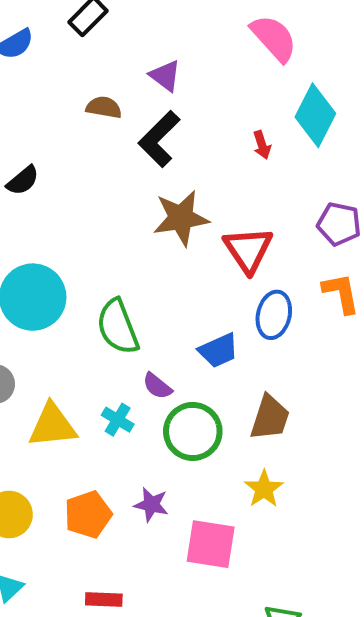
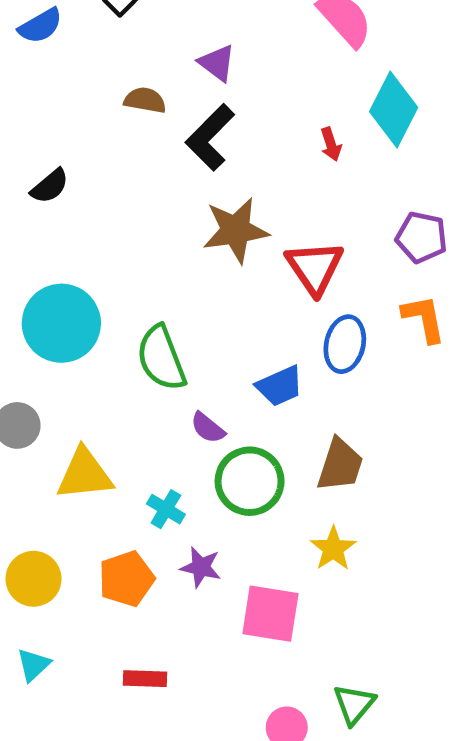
cyan cross: (118, 420) -> (166, 509), moved

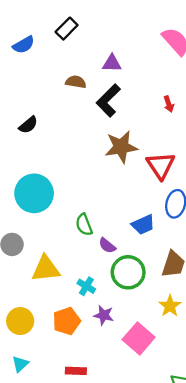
purple triangle: (217, 63) -> (112, 63), turned -36
green semicircle: (161, 358) -> (84, 225), moved, size x0.7
pink square: (270, 614) -> (139, 338), turned 32

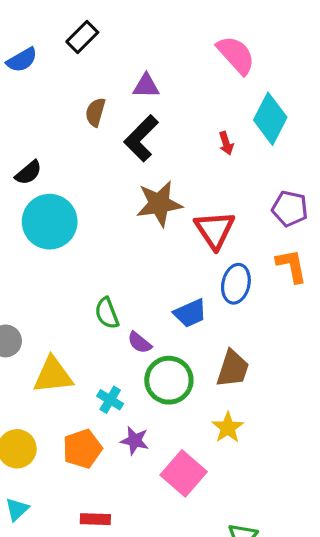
brown semicircle: (76, 82) -> (95, 112), turned -84
cyan circle: (34, 193) -> (50, 222), moved

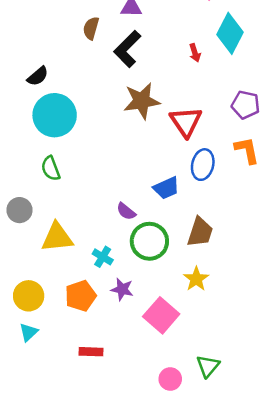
green semicircle: (107, 313) -> (51, 168), moved
cyan triangle: (17, 509) -> (29, 332), moved

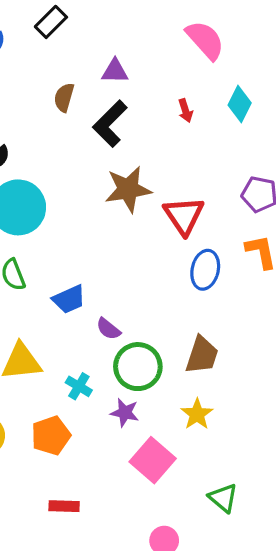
cyan diamond: (230, 33) -> (240, 104), size x0.7
red arrow: (195, 53) -> (185, 111), moved
blue trapezoid: (166, 188) -> (69, 299), moved
purple star: (122, 289) -> (125, 413), moved
green triangle: (208, 366) -> (223, 498), moved, turned -30

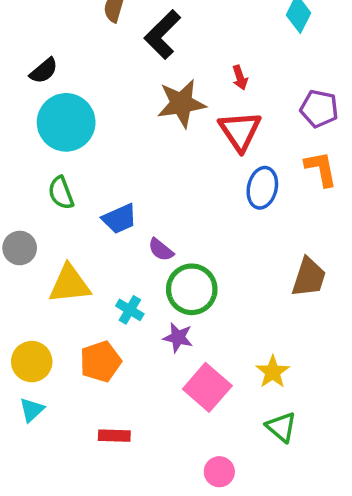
red arrow: (185, 111) -> (240, 78), moved
brown trapezoid: (202, 355) -> (309, 277), moved
yellow star: (197, 414) -> (273, 372), moved

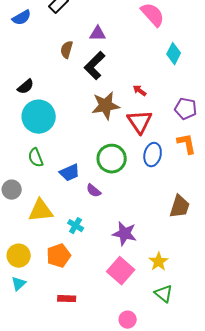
red arrow: (240, 78) -> (140, 91), turned 144
green circle: (192, 289) -> (112, 159), moved
purple star: (178, 337) -> (125, 234), moved, size x1.4

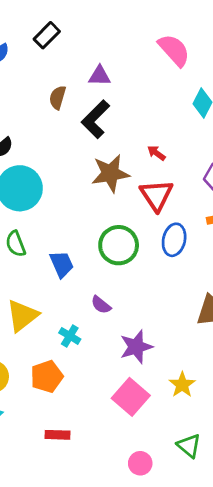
blue trapezoid: (70, 173) -> (62, 264), turned -90
purple semicircle: (94, 191) -> (101, 305), moved
yellow triangle: (41, 211) -> (22, 316), turned -32
purple star: (125, 234) -> (136, 347), turned -30
green triangle: (164, 294) -> (189, 446), moved

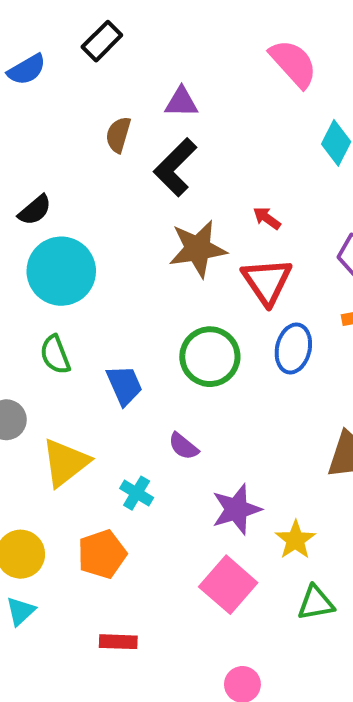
yellow star: (182, 385) -> (295, 540), moved
green triangle: (189, 446) -> (316, 603), moved, turned -50

